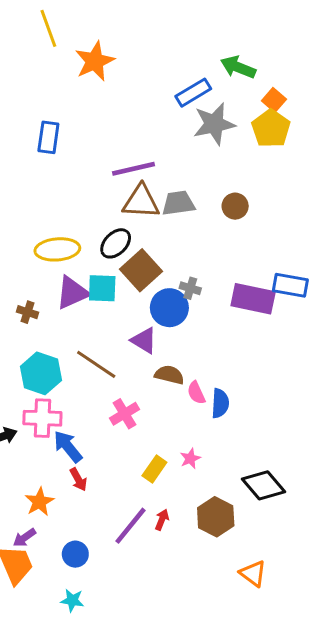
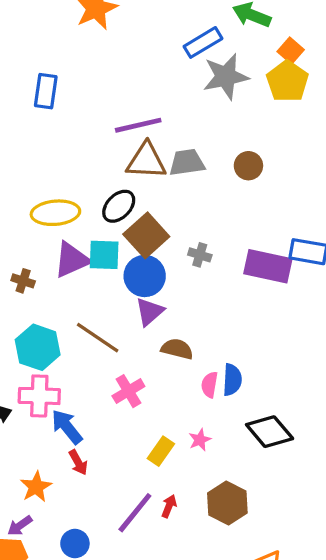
blue circle: (169, 308) -> (145, 276), moved
purple triangle: (144, 341) -> (150, 312), turned 48
pink semicircle: (196, 393) -> (210, 385), moved, turned 35
black diamond: (263, 485) -> (270, 432), moved

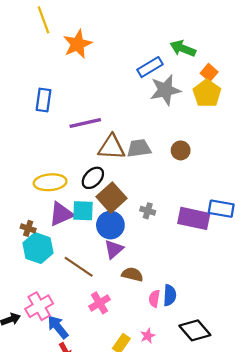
purple line: (138, 125) -> (85, 123), moved
cyan hexagon: (38, 347) -> (38, 248), moved
pink cross: (39, 396) -> (39, 306), turned -32

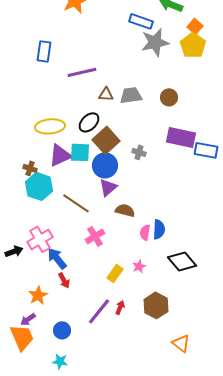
blue rectangle: (150, 67) -> (141, 21), turned 50
brown triangle: (112, 147) -> (106, 94), size x0.6
purple rectangle: (194, 218) -> (181, 137), moved

